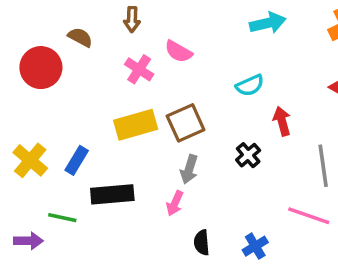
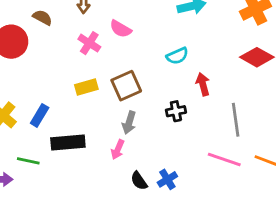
yellow rectangle: (136, 125) -> (86, 87), size x0.7
black cross: (248, 155) -> (176, 111), turned 30
black semicircle: (202, 243) -> (139, 181), turned -30
blue cross: (255, 246) -> (167, 179), moved

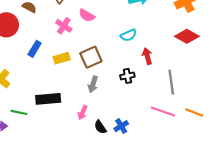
blue rectangle: (40, 115) -> (35, 49), moved
pink arrow: (118, 150) -> (83, 112), moved

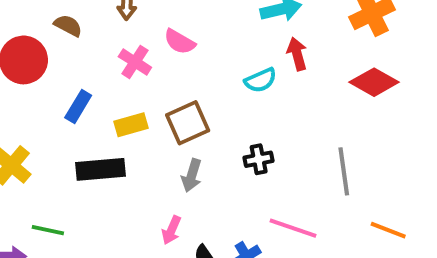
red arrow: (147, 56) -> (297, 54), moved
black rectangle: (48, 99) -> (101, 169), moved
pink line: (163, 111) -> (293, 228), moved

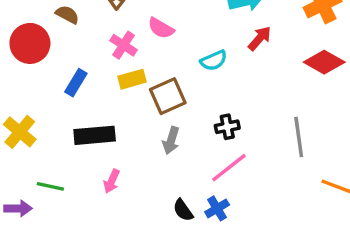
red arrow: (297, 54) -> (260, 38), turned 56
cyan semicircle: (261, 80) -> (214, 60), moved
yellow rectangle: (131, 125) -> (132, 79), moved
pink line: (293, 228) -> (229, 168), moved, turned -57
pink arrow: (171, 230) -> (112, 181), moved

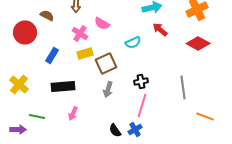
red arrow: (260, 38) -> (160, 30), turned -91
pink line: (229, 168) -> (142, 106), turned -35

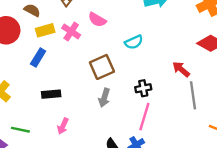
red arrow: (160, 30) -> (181, 69), moved
yellow rectangle: (85, 54) -> (45, 30), moved
black rectangle: (63, 86) -> (51, 94), size x0.7

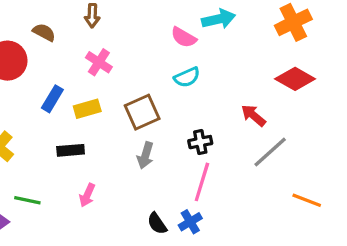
pink semicircle: (97, 20) -> (184, 37), moved
yellow rectangle: (45, 30) -> (87, 109), moved
gray line: (193, 95) -> (270, 152), turned 56

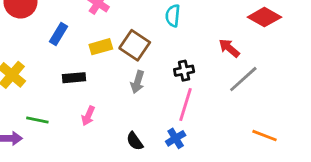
cyan semicircle: (187, 77) -> (173, 16), turned 120
yellow rectangle: (87, 109) -> (101, 47), moved
brown square: (142, 112) -> (135, 45), turned -32
orange line: (307, 200) -> (264, 136), moved
black semicircle: (157, 223) -> (135, 141), moved

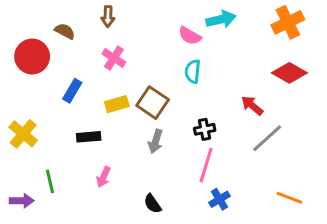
green line: (37, 120) -> (50, 181), turned 65
blue cross: (176, 138) -> (219, 199), moved

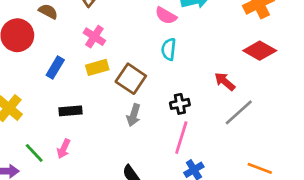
yellow rectangle: (117, 104) -> (97, 67), moved
pink arrow: (103, 177) -> (64, 149), moved
green line: (50, 181) -> (34, 153), turned -30

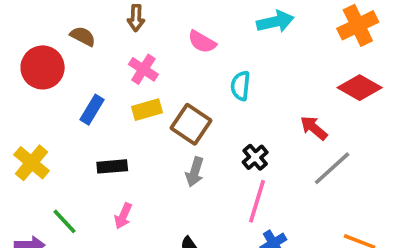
pink semicircle: (166, 16) -> (202, 42), moved
black cross: (180, 104) -> (255, 157), turned -30
pink arrow: (64, 149) -> (123, 216), moved

